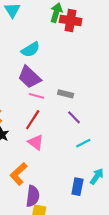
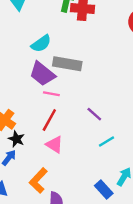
gray rectangle: (66, 94) -> (67, 64), moved, size x1.6
blue rectangle: (77, 187) -> (104, 189), turned -49

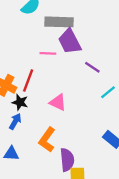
purple trapezoid: (42, 74) -> (70, 41), moved, turned 32
red line: (49, 120) -> (28, 80), moved

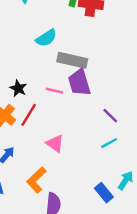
purple line: (92, 67) -> (110, 116), moved
black star: (20, 102) -> (18, 88), moved

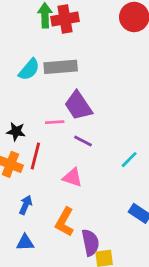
gray rectangle: (72, 60) -> (61, 67), moved
purple line: (110, 116) -> (83, 141), moved

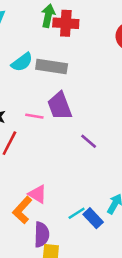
purple line: (83, 141) -> (89, 141), moved
cyan line: (129, 160) -> (77, 213), moved
pink triangle: (72, 178) -> (38, 194), moved

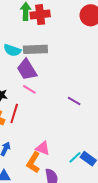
cyan semicircle: (22, 62) -> (12, 50), turned 66
purple trapezoid: (60, 106) -> (27, 70), moved
pink line: (34, 116) -> (29, 89), turned 32

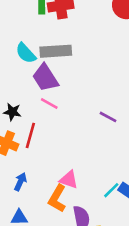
cyan semicircle: (12, 50) -> (26, 53), turned 30

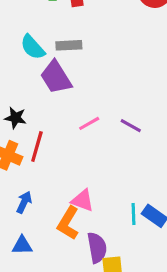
gray rectangle: (56, 51) -> (69, 45), size x0.7
pink line: (49, 104) -> (89, 123), moved, turned -60
cyan line: (111, 190) -> (134, 214), turned -48

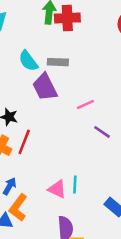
pink line: (89, 123) -> (85, 104), moved
cyan line: (134, 214) -> (75, 184), moved
orange L-shape: (68, 223) -> (18, 208), moved

